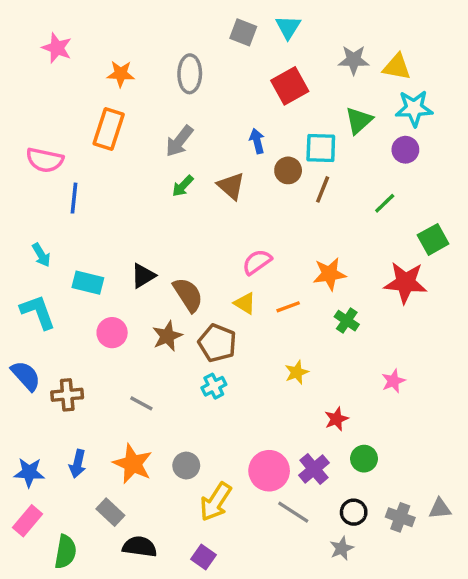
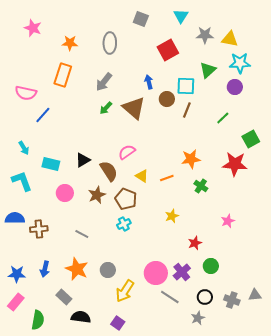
cyan triangle: (288, 27) -> (181, 16), moved
brown triangle: (231, 186) -> (134, 108), size x1.4
blue line: (74, 198) -> (43, 115), turned 36
pink semicircle: (257, 262) -> (127, 152), moved
blue semicircle: (26, 376) -> (15, 218), turned -48

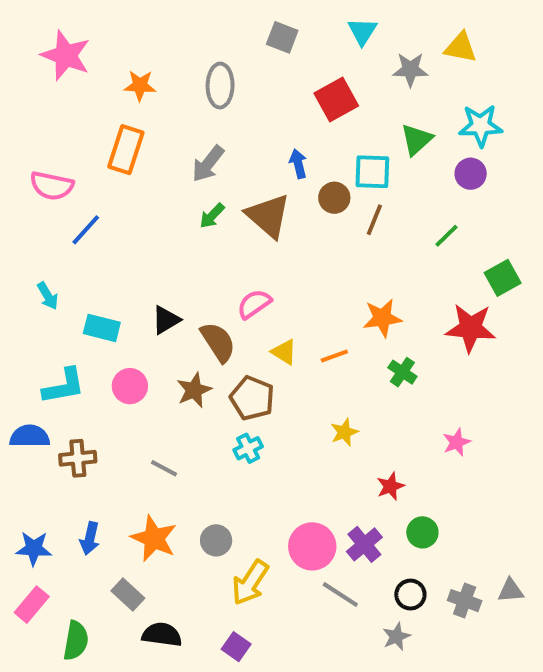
pink star: (33, 28) -> (66, 55), size x1.4
yellow triangle: (230, 39) -> (461, 47), moved
cyan L-shape: (22, 181) -> (64, 386), moved, turned 100

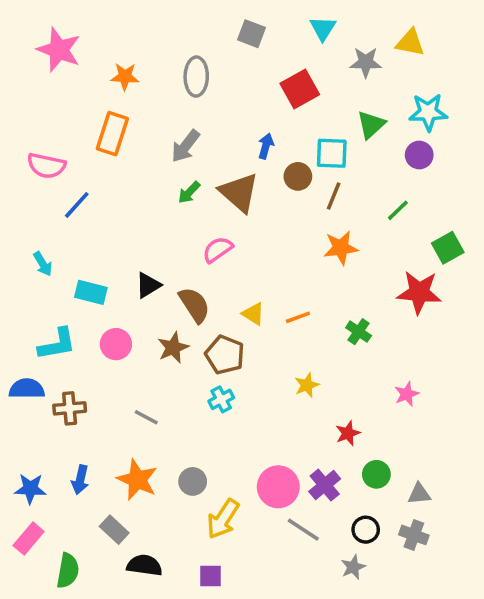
blue arrow: (298, 164) -> (266, 146), turned 30
pink semicircle: (254, 304) -> (218, 250), moved
orange star: (382, 318) -> (341, 248), moved
gray triangle: (511, 591) -> (419, 494), moved
purple square: (236, 647) -> (210, 576), turned -35

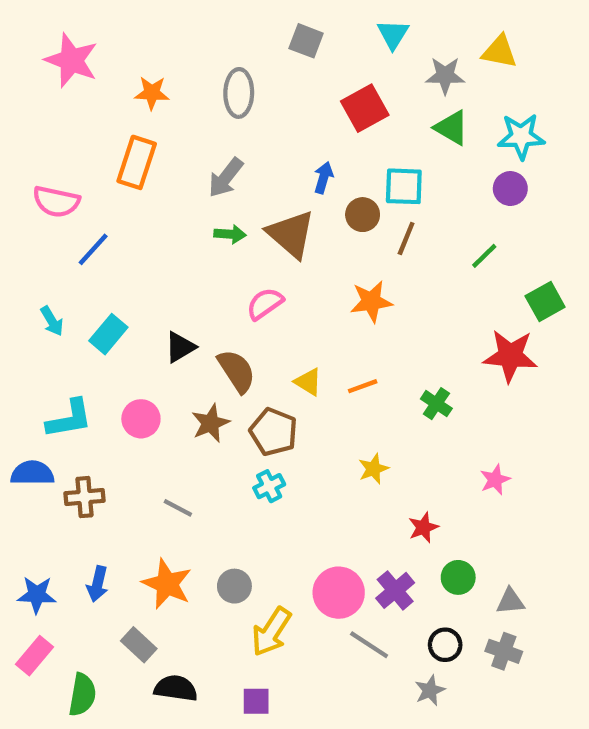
green triangle: (371, 125) -> (452, 128), moved, turned -48
green arrow: (189, 192) -> (230, 234), turned -130
orange star: (341, 248) -> (371, 301), moved
cyan rectangle: (91, 292) -> (108, 334), moved, turned -64

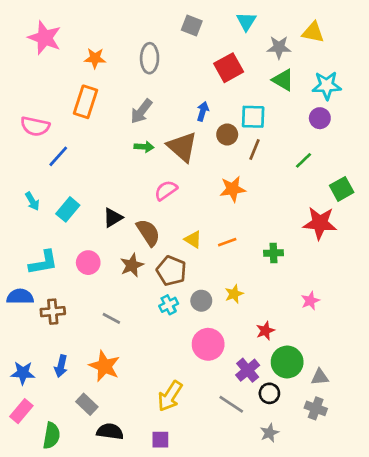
green cross: (436, 404) -> (274, 253), turned -36
green circle: (458, 577) -> (287, 362), size x1.5
gray circle: (234, 586) -> (201, 301), moved
pink circle: (339, 593) -> (208, 344), moved
black circle: (445, 645) -> (269, 393), moved

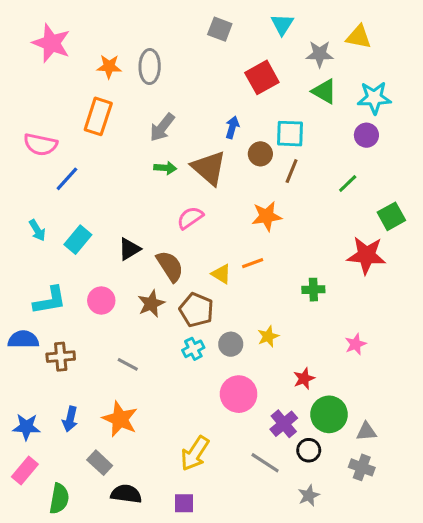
gray ellipse: (150, 58) -> (150, 67), moved
orange line: (227, 242) -> (253, 263), moved

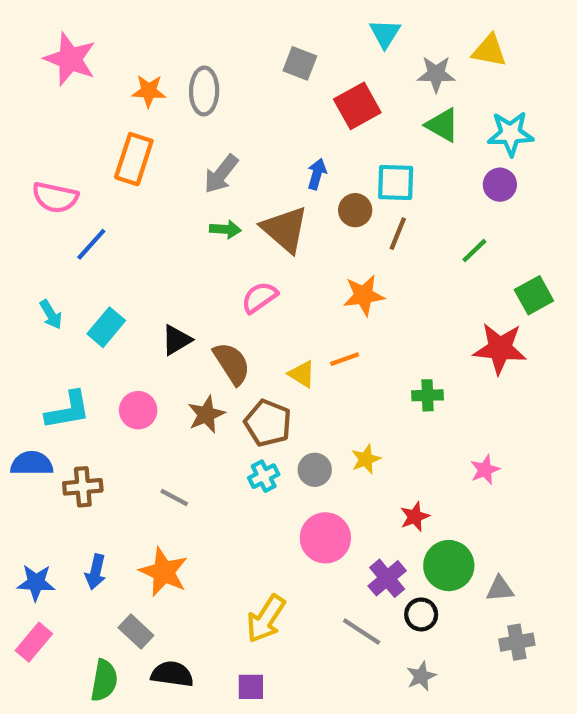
gray square: (220, 29) -> (300, 63), moved
gray cross: (362, 467) -> (517, 642), moved, turned -30
green semicircle: (59, 499) -> (104, 680), moved

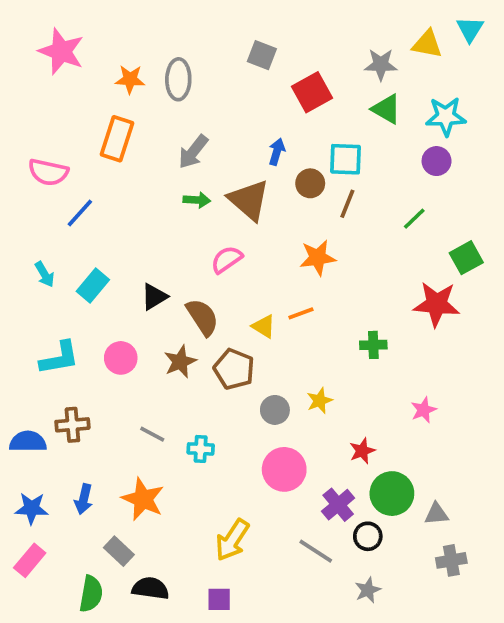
cyan triangle: (385, 34) -> (470, 29), moved
blue semicircle: (32, 463) -> (28, 442), moved
cyan cross: (264, 476) -> (201, 449), moved, turned 30

